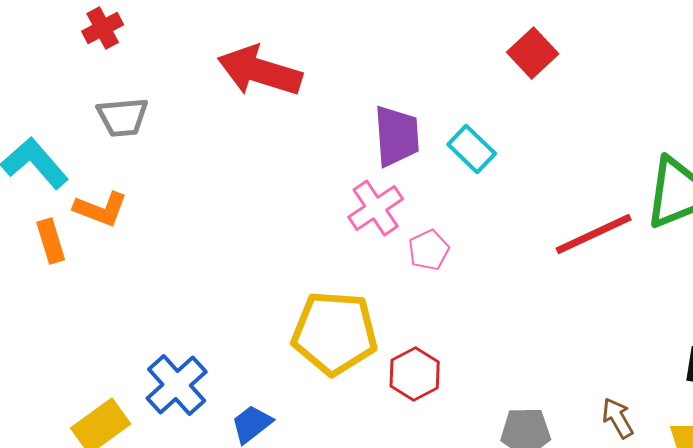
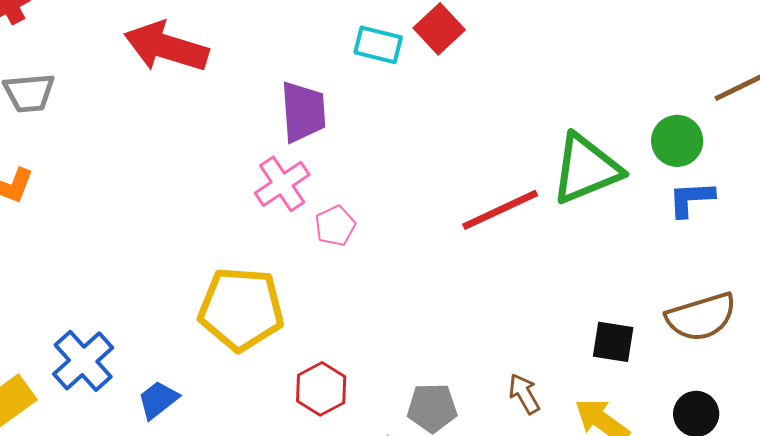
cyan rectangle: (472, 149) -> (378, 45), moved, turned -30
red hexagon: (415, 374) -> (321, 389), moved

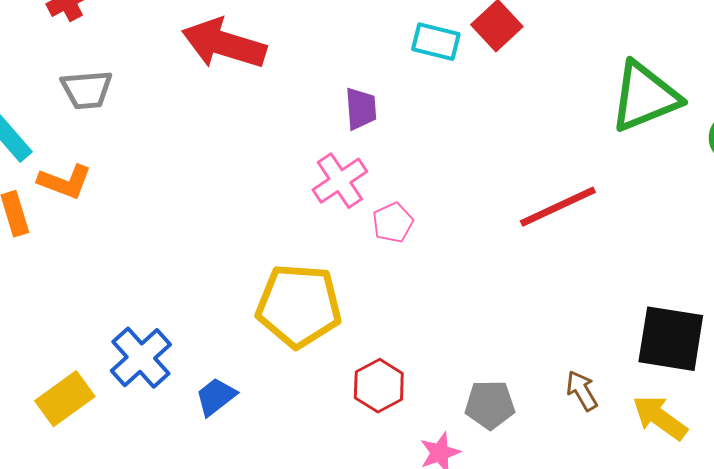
purple trapezoid: (303, 112) -> (361, 109), size x0.7
green triangle: (586, 169) -> (645, 97), moved
black square: (613, 342) -> (671, 339), size x1.6

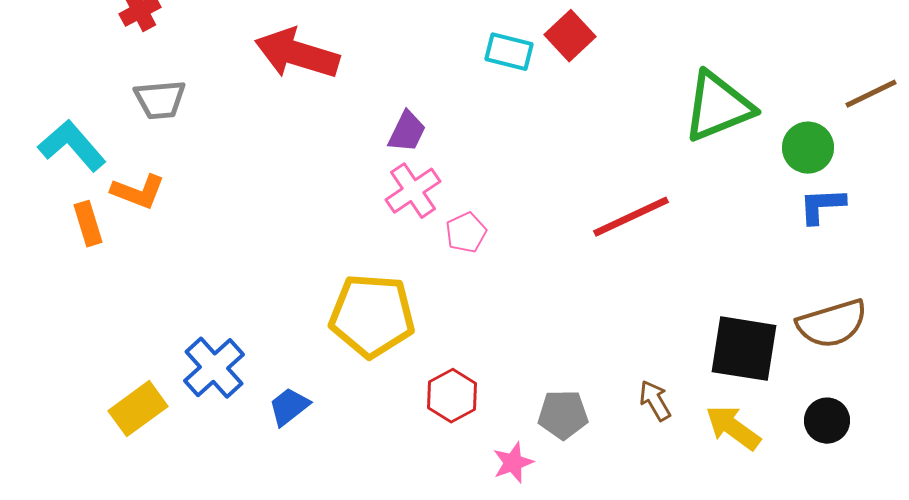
purple trapezoid: (361, 109) -> (407, 132), moved, turned 30

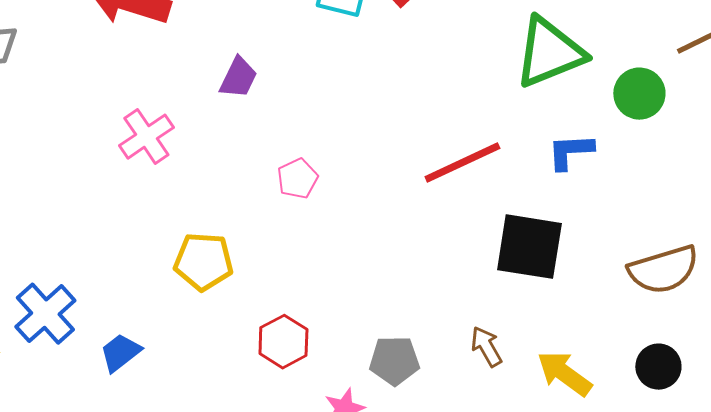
pink cross: (413, 191) -> (146, 137), moved
blue L-shape: (822, 206) -> (570, 152), moved
yellow pentagon: (372, 316) -> (203, 262), size x0.7
black square: (744, 349) -> (529, 247), moved

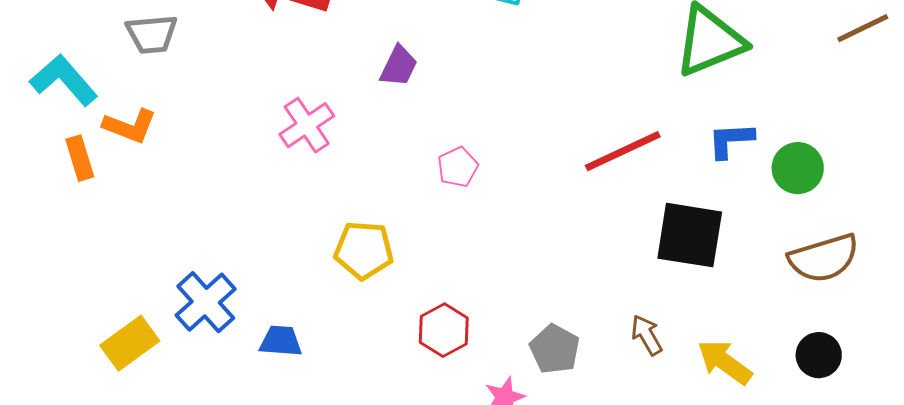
green circle: (639, 94) -> (798, 168), moved
blue trapezoid: (120, 353) -> (281, 341), turned 42
gray pentagon: (394, 361) -> (555, 349), turned 30

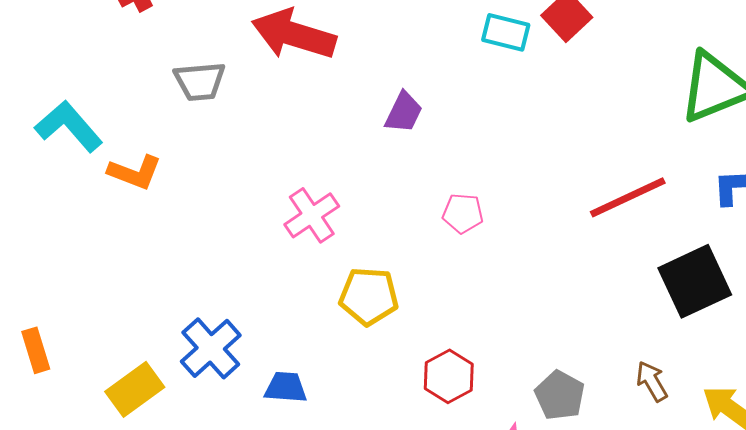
gray trapezoid: (152, 34) -> (200, 81), moved
pink cross: (307, 125) -> (312, 215), moved
orange rectangle: (80, 158) -> (36, 350), moved
pink pentagon: (458, 167) -> (463, 213), turned 30
black square: (690, 235) -> (695, 281), turned -34

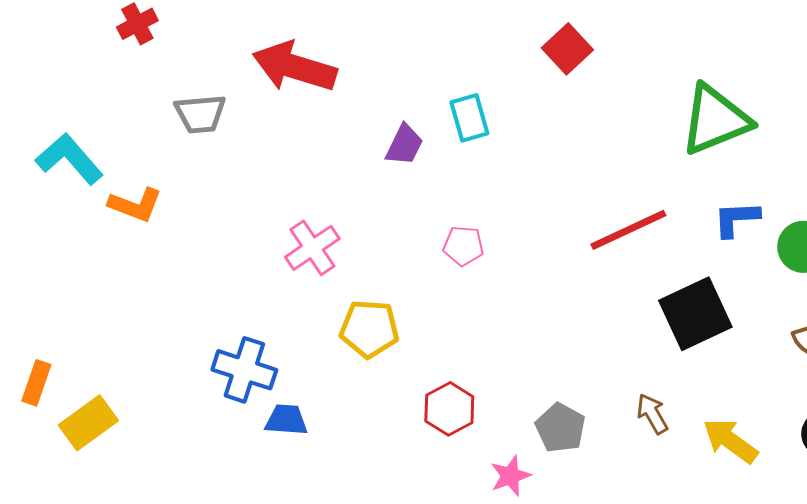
cyan rectangle: (506, 32) -> (469, 118), moved, turned 60
blue cross: (211, 348) -> (244, 370), moved, turned -30
orange rectangle: (36, 350) -> (36, 383), turned 36
yellow rectangle: (135, 389) -> (88, 423), moved

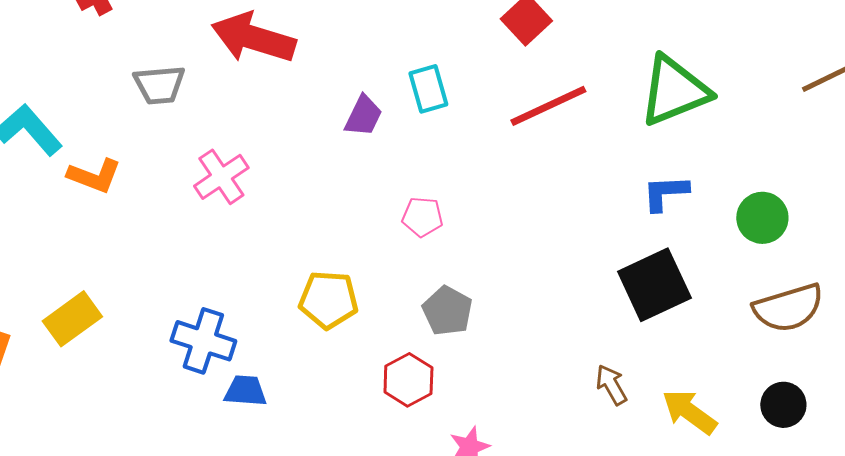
blue L-shape: (736, 219) -> (665, 193), moved
red line: (628, 230) -> (548, 106), moved
pink cross: (312, 248) -> (221, 177), moved
yellow rectangle: (88, 423) -> (72, 319), moved
gray pentagon: (560, 428) -> (447, 311), moved

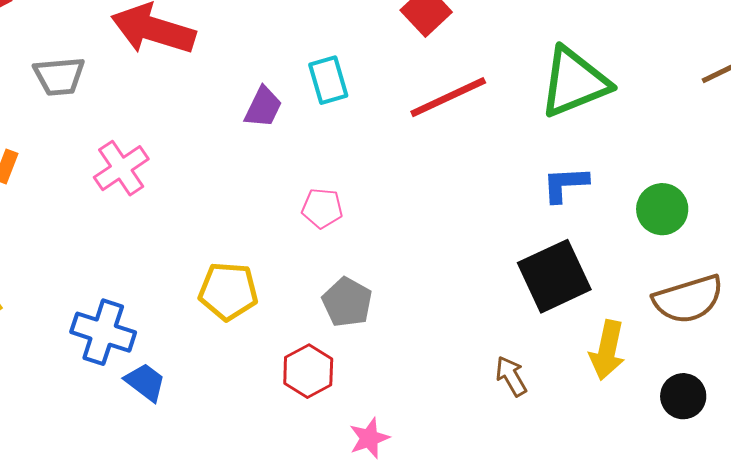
blue trapezoid: (245, 391) -> (145, 382), turned 33
yellow arrow: (689, 412) -> (607, 350), moved, turned -114

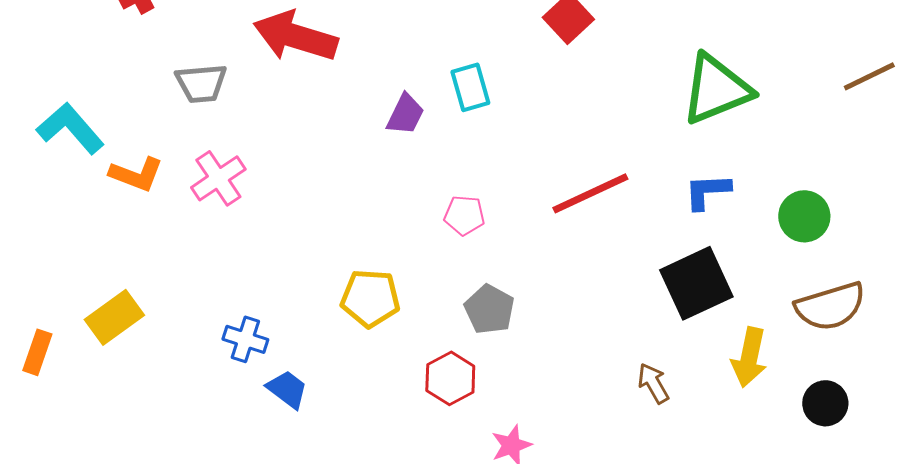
red line: (448, 97) -> (590, 193), moved
pink cross: (121, 168) -> (218, 178), moved
blue cross: (103, 332) -> (245, 339), size x0.7

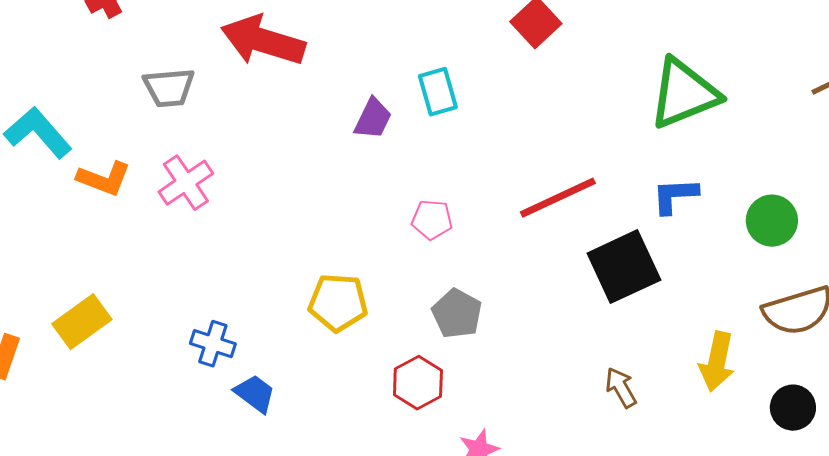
black square: (696, 283) -> (624, 267), moved

